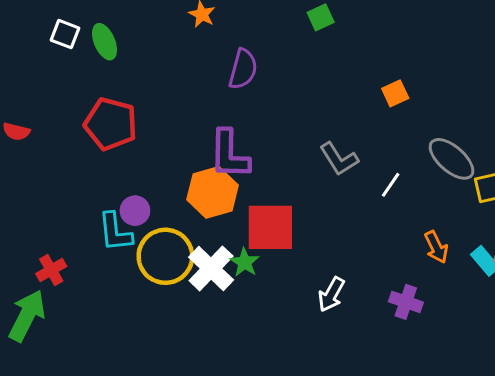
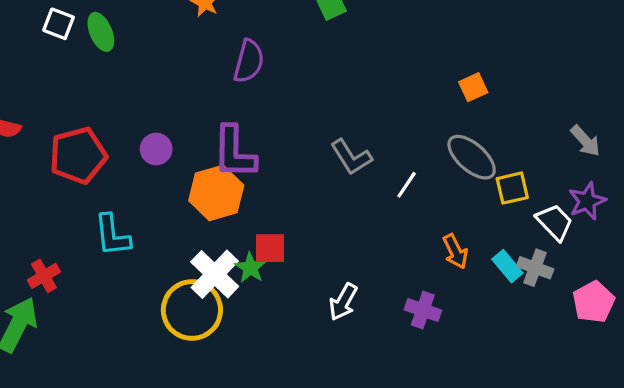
orange square: (395, 93) -> (473, 87), moved
red pentagon: (111, 124) -> (78, 156), moved, turned -30
purple circle: (135, 211) -> (156, 149), moved
red square: (270, 227) -> (270, 248), moved, size x0.6
yellow circle: (165, 256) -> (192, 310), moved

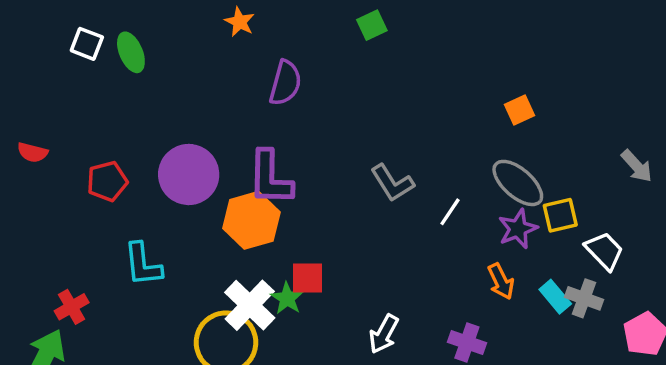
purple circle: (156, 149) -> (189, 174), size x1.8
red pentagon: (78, 156) -> (107, 181), size x0.7
purple star: (587, 201) -> (518, 229), moved

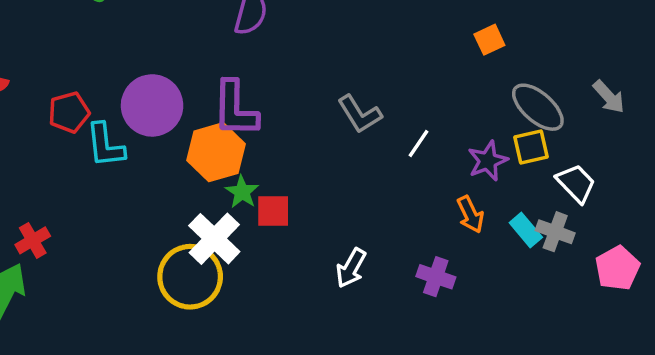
gray ellipse: (518, 183) -> (538, 107), moved
cyan L-shape: (143, 264) -> (105, 145), moved
green star: (287, 298) -> (242, 192), moved

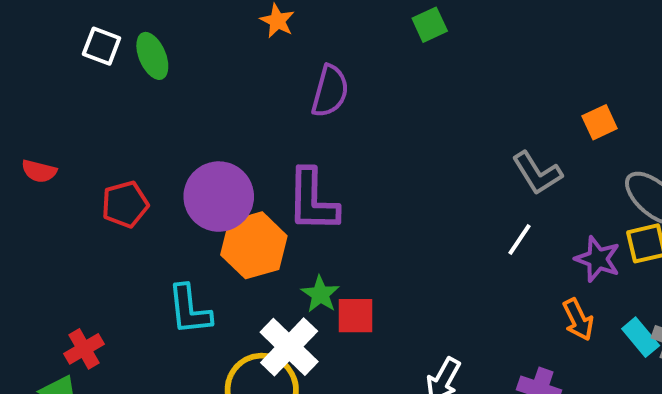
gray L-shape: (360, 114) -> (537, 173), moved
cyan L-shape: (105, 145) -> (189, 310), moved
orange hexagon: (216, 152) -> (254, 245), moved
purple star: (488, 161) -> (598, 259), turned -30

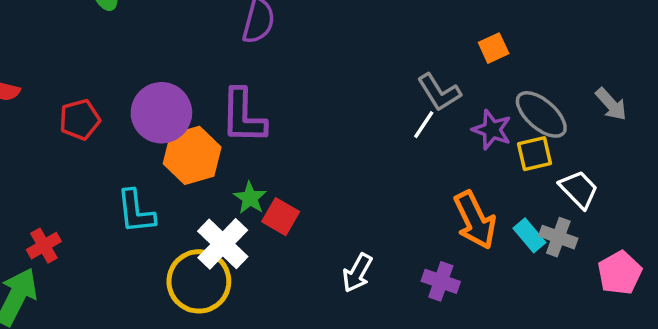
white line: (520, 239) -> (424, 125), moved
purple star: (598, 259) -> (492, 130), moved
red square: (355, 316) -> (281, 217), turned 30
orange arrow: (578, 320) -> (475, 220), size x1.6

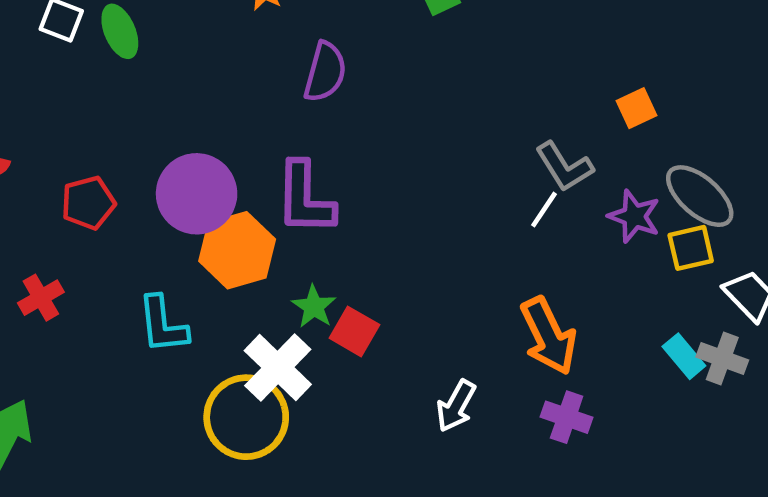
orange arrow: (475, 220) -> (549, 336), moved
red cross: (44, 246) -> (41, 298), moved

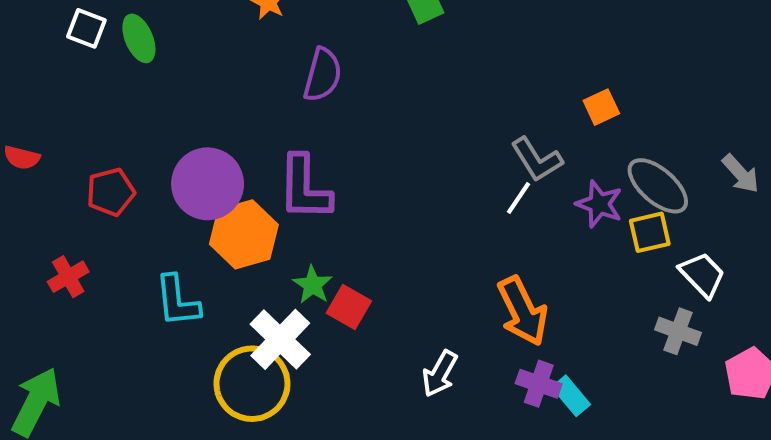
cyan rectangle: (684, 356) -> (571, 396), moved

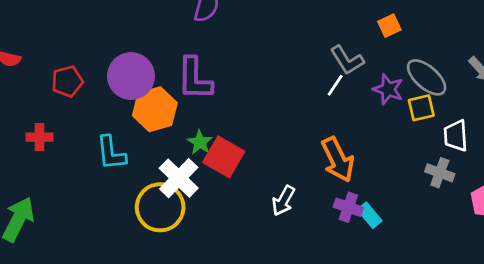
white trapezoid: (702, 275) -> (456, 136), turned -140
red cross: (68, 277) -> (40, 137), turned 30
red square: (349, 307) -> (224, 157), size x1.4

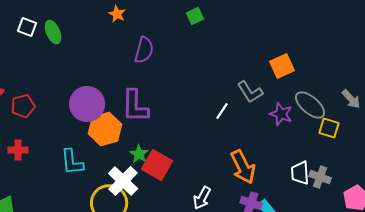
orange square: (389, 26) -> (282, 66), size x1.4
red pentagon: (67, 81) -> (23, 106), moved
white line: (335, 85) -> (222, 111), moved
yellow square: (421, 108) -> (329, 128), moved, turned 30
white trapezoid: (456, 136) -> (300, 173), moved

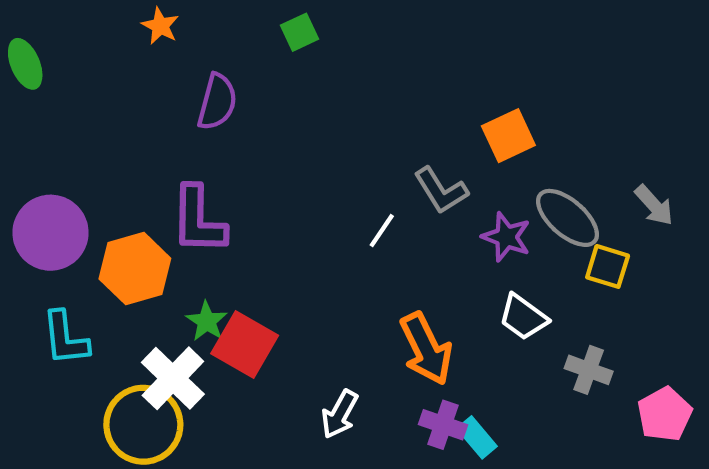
green square: (195, 16) -> (300, 32), moved
purple circle: (87, 104) -> (51, 233), moved
white trapezoid: (300, 173) -> (523, 317), moved, turned -50

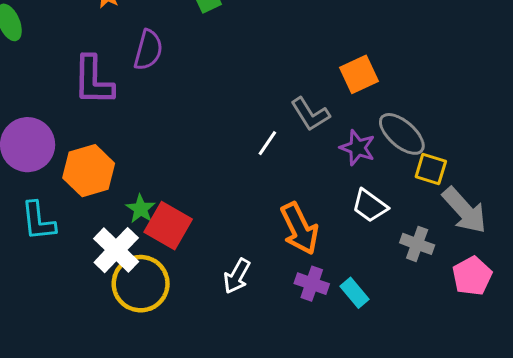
gray arrow: (654, 205) -> (464, 210), moved, size x1.6
purple L-shape: (198, 220) -> (93, 80), moved
yellow circle: (143, 425) -> (141, 284), moved
cyan rectangle: (477, 437) -> (354, 293), moved

